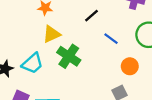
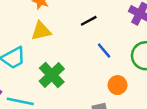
green cross: (69, 56) -> (52, 75), moved

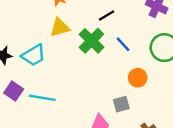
green cross: (52, 75) -> (91, 41), moved

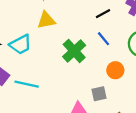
black line: (107, 15) -> (103, 14), moved
green cross: (91, 41) -> (74, 51), moved

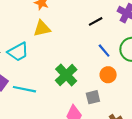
blue line: (103, 39) -> (104, 51), moved
green cross: (74, 51) -> (66, 75), moved

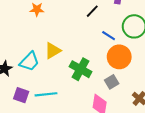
yellow triangle: (42, 29) -> (53, 51), moved
orange circle: (108, 75) -> (119, 57), size x1.5

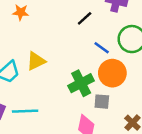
green cross: (81, 69) -> (81, 83), moved, turned 30
gray square: (112, 82) -> (102, 102), turned 32

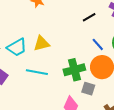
cyan line: (25, 111) -> (37, 72), moved

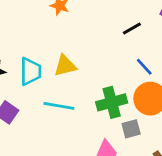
cyan trapezoid: (17, 47) -> (30, 71), turned -60
gray square: (88, 89) -> (131, 129), turned -32

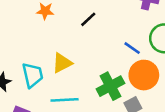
black line: (132, 28) -> (88, 19), moved

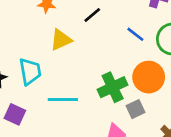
blue line: (132, 48) -> (135, 34), moved
yellow triangle: (62, 63) -> (61, 40), moved

